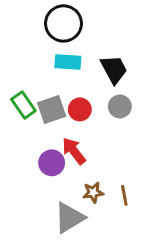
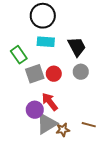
green rectangle: (23, 105) -> (19, 55), moved
brown line: (124, 195) -> (89, 125), moved, turned -64
gray triangle: (69, 218) -> (47, 124), moved

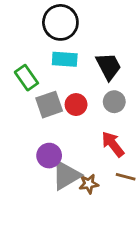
red arrow: (50, 102) -> (113, 144), moved

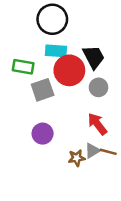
green rectangle: (26, 78) -> (23, 67), turned -45
red circle: (76, 105) -> (69, 70), moved, size x1.6
gray triangle: (66, 175) -> (92, 151), moved, size x0.6

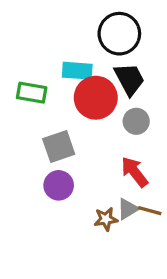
black circle: (52, 19) -> (119, 34), moved
gray square: (43, 90) -> (59, 147), moved

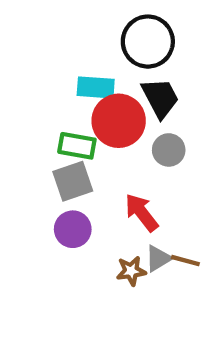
green rectangle: (32, 93) -> (77, 146), moved
red arrow: (134, 172) -> (142, 213), moved

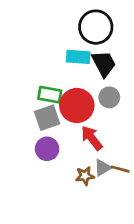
cyan rectangle: (96, 87) -> (78, 57), moved
red circle: (119, 121) -> (77, 106), moved

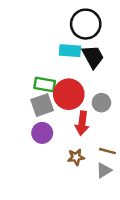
gray circle: (109, 97) -> (101, 103), moved
red arrow: (92, 138) -> (82, 123), turned -135
gray triangle: (103, 168) -> (104, 170), moved

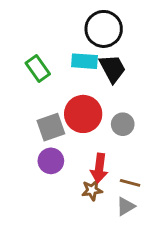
green rectangle: (45, 85) -> (38, 69), moved, turned 45
red arrow: (82, 123) -> (99, 168), moved

